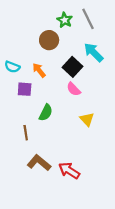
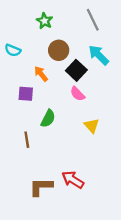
green star: (65, 20) -> (45, 21), moved
brown circle: (49, 40) -> (59, 50), moved
cyan semicircle: (12, 67) -> (13, 50), moved
brown L-shape: (39, 163) -> (41, 187), moved, turned -40

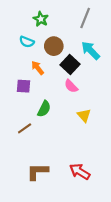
gray line: (93, 20) -> (85, 18), turned 48
cyan semicircle: (13, 50) -> (27, 42), moved
brown line: (27, 140) -> (25, 128), turned 64
red arrow: (73, 180) -> (80, 172), moved

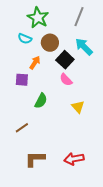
green star: (41, 19) -> (38, 18), size x1.5
orange arrow: (38, 68) -> (35, 63), turned 72
brown line: (25, 128) -> (22, 128), moved
red arrow: (80, 172) -> (74, 159), turned -42

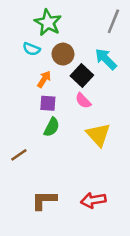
gray line: (79, 17) -> (113, 21), moved
purple square: (22, 80) -> (48, 103), moved
yellow triangle: (78, 107) -> (98, 135), size x1.5
brown line: (22, 128) -> (19, 155), moved

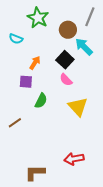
cyan semicircle: (31, 49) -> (16, 39), moved
brown circle: (63, 54) -> (68, 30), moved
purple square: (48, 103) -> (26, 82), moved
brown L-shape: (44, 200) -> (35, 173), moved

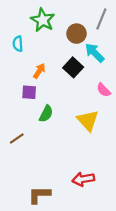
cyan semicircle: (16, 39) -> (18, 44), turned 64
pink semicircle: (66, 80) -> (104, 90), moved

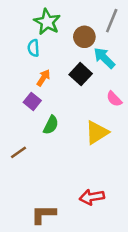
cyan semicircle: (18, 44) -> (33, 48), moved
purple square: (29, 92) -> (32, 101), turned 35
yellow triangle: (88, 120) -> (97, 132), turned 40

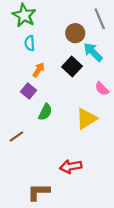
gray line: (112, 21) -> (100, 19), turned -45
green star: (47, 22) -> (24, 15), moved
red arrow: (92, 197) -> (71, 166), moved

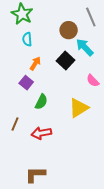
brown line: (16, 136) -> (15, 124), turned -32
red arrow: (71, 166) -> (41, 133), moved

